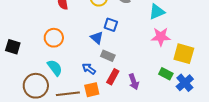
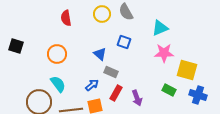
blue square: (111, 25) -> (124, 42), moved
black square: (13, 47) -> (16, 46), moved
blue arrow: (89, 69) -> (92, 85), turned 104
blue cross: (185, 83) -> (198, 95), moved, turned -30

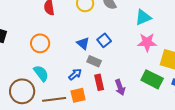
blue square: (124, 42) -> (104, 40), moved, turned 32
green rectangle: (169, 90) -> (152, 79), size x1.5
red rectangle: (116, 93) -> (99, 82), turned -42

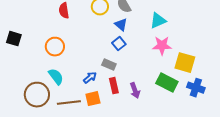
blue triangle: (83, 43) -> (121, 25), moved

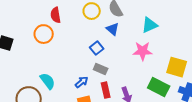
blue square: (119, 44) -> (97, 48), moved
pink star: (162, 46) -> (143, 51), moved
orange circle: (55, 47) -> (44, 34), moved

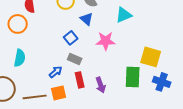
pink star: (143, 51) -> (106, 41), moved
cyan semicircle: (48, 81) -> (20, 58), moved, turned 48
green rectangle: (159, 87) -> (133, 77), turned 65

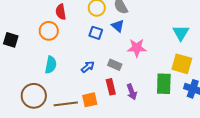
cyan triangle: (124, 15) -> (181, 33), moved, turned -36
blue square: (71, 38) -> (96, 33), moved, turned -32
gray rectangle: (75, 59) -> (115, 65), moved
blue arrow: (56, 72) -> (88, 67), moved

